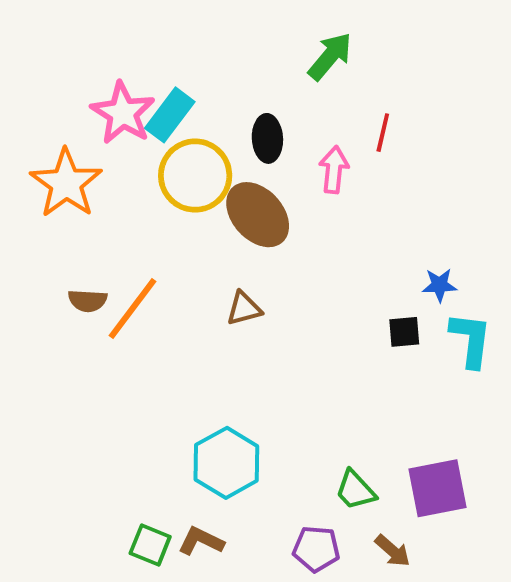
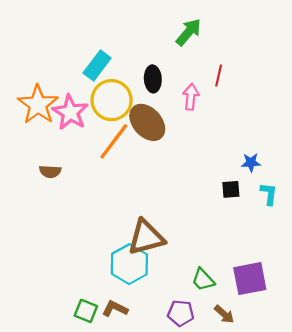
pink star: (123, 113) -> (70, 112), moved
orange line: (133, 308) -> (114, 141), moved
brown triangle: (244, 308) -> (146, 237), moved, size x1.8
cyan L-shape: (471, 340) -> (269, 194), size x0.7

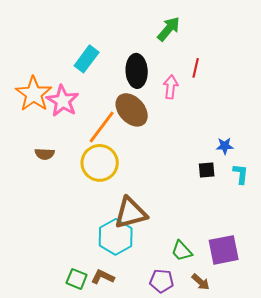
black ellipse: (153, 79) -> (137, 71), size x1.4
yellow circle: (112, 100) -> (100, 163), moved

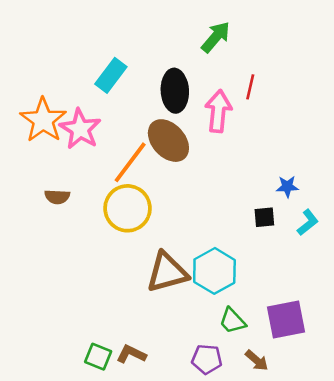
pink arrow: (171, 87) -> (218, 111), size x1.4
cyan L-shape: (241, 174) -> (308, 222), turned 45
cyan hexagon: (116, 237) -> (214, 271), moved

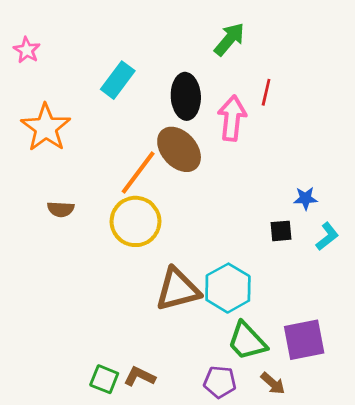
pink star: (80, 129) -> (27, 50), moved, size x0.6
green trapezoid: (232, 321) -> (247, 341), size x1.4

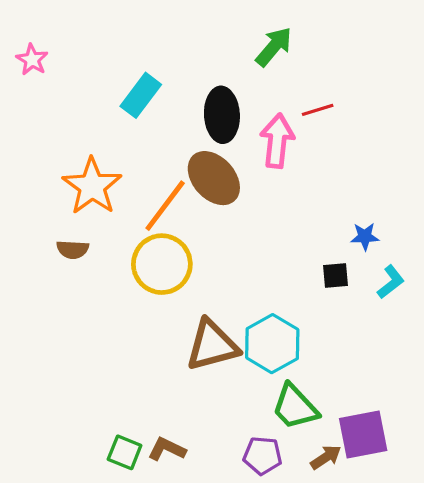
red line: (266, 92) -> (318, 110), turned 60
orange star: (46, 128) -> (92, 186), moved
purple square: (304, 340) -> (363, 434), moved
brown arrow: (273, 383) -> (326, 457), turned -75

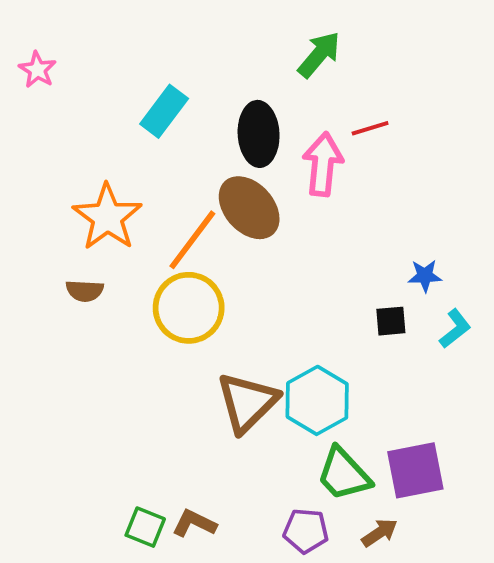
brown triangle: (212, 345) -> (247, 402), turned -30
purple square: (363, 434) -> (415, 470), moved

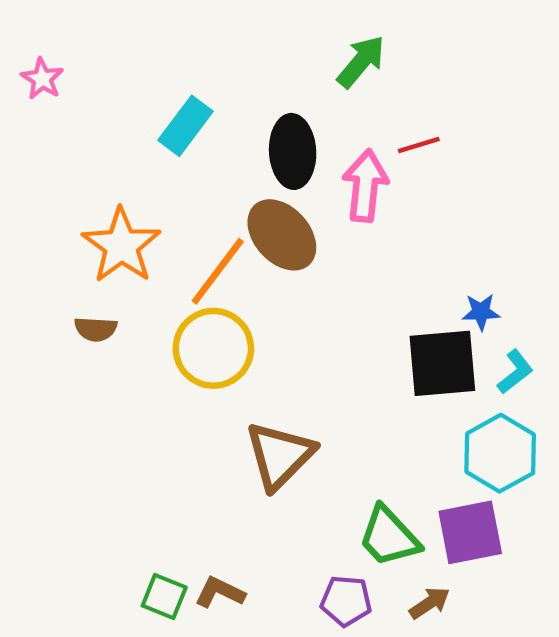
black square: (391, 321) -> (442, 363), size x2.0
cyan hexagon: (317, 400) -> (500, 453), moved

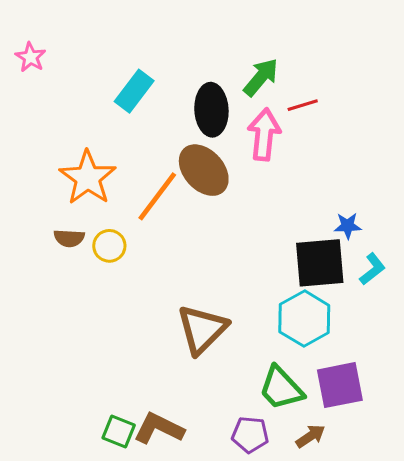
green arrow: (361, 62) -> (261, 77), moved
yellow circle: (213, 348) -> (109, 246), moved, size x0.6
cyan hexagon: (500, 453) -> (304, 319), moved
brown L-shape: (220, 592) -> (159, 428), size x1.4

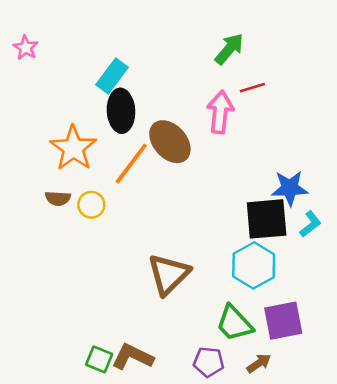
green arrow: (261, 77) -> (229, 49), moved
black ellipse: (211, 110) -> (121, 111), moved
blue star: (348, 226) -> (290, 188), size x1.6

